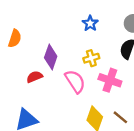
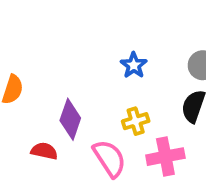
red semicircle: (34, 77) -> (44, 151), turned 35
pink cross: (110, 80) -> (165, 157), turned -30

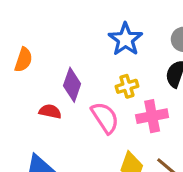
blue star: (134, 65) -> (125, 39), size x1.5

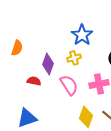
yellow cross: (127, 86) -> (74, 58), moved

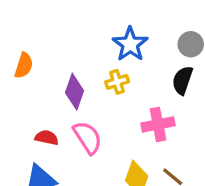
red semicircle: (34, 81) -> (47, 138), moved
pink semicircle: (69, 85) -> (88, 138), moved

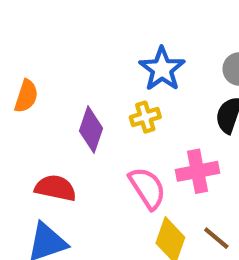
red semicircle: (47, 138) -> (55, 188), size x1.4
pink semicircle: (88, 138) -> (147, 188), moved

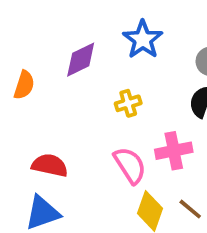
blue star: (162, 69) -> (143, 39), moved
purple diamond: (91, 130) -> (81, 60), moved, turned 45

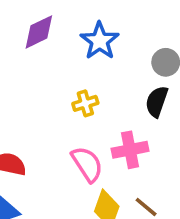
purple diamond: (81, 60) -> (39, 32), moved

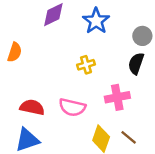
pink semicircle: (87, 164) -> (72, 107), moved, turned 136

